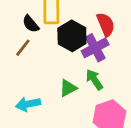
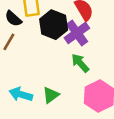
green triangle: (68, 88) -> (51, 95), moved
cyan arrow: (28, 104) -> (21, 94), turned 35

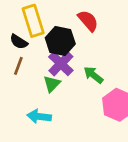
purple cross: (77, 33) -> (61, 64), moved
green triangle: (51, 95) -> (52, 84), moved

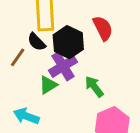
black semicircle: (19, 42) -> (36, 42), moved

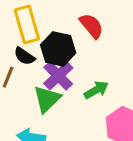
green triangle: (48, 85) -> (47, 99), size x1.4
green arrow: (94, 87) -> (96, 90), turned 110

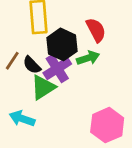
black semicircle: (24, 56) -> (32, 65), moved
green arrow: (96, 90) -> (88, 58), moved

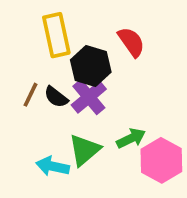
green arrow: (88, 58) -> (131, 138), moved
green triangle: (43, 87) -> (84, 150), moved

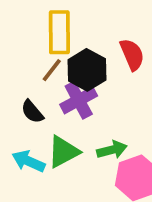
brown line: (30, 95) -> (52, 70), moved
black semicircle: (56, 97) -> (32, 112), moved

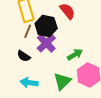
green arrow: (112, 150) -> (75, 55), moved
green triangle: (63, 152) -> (62, 81), moved

